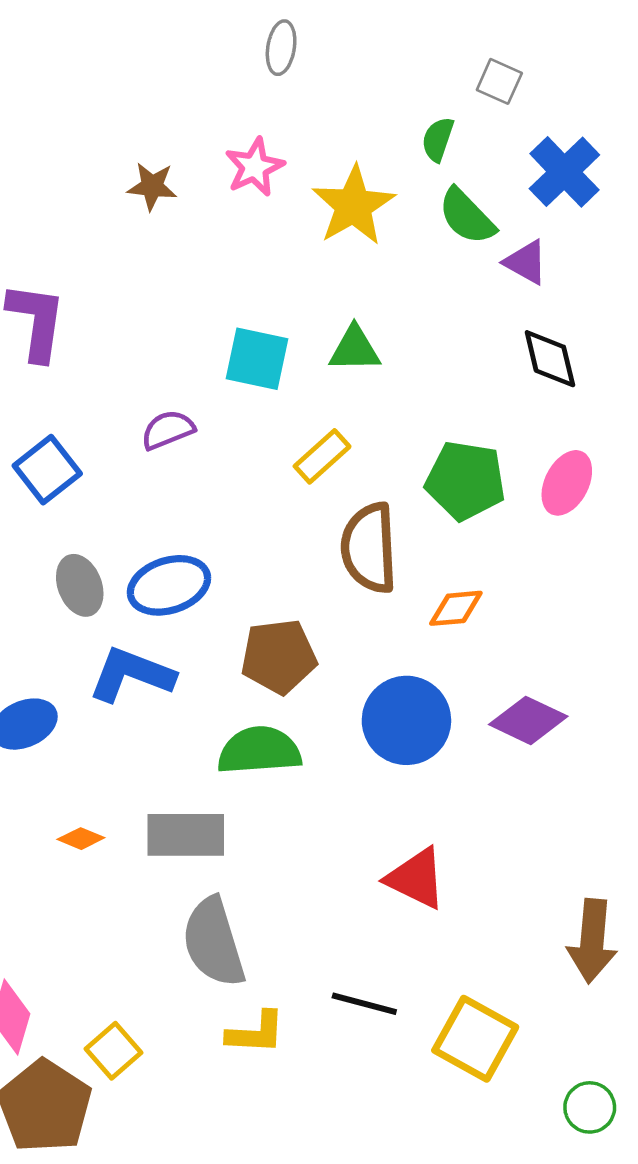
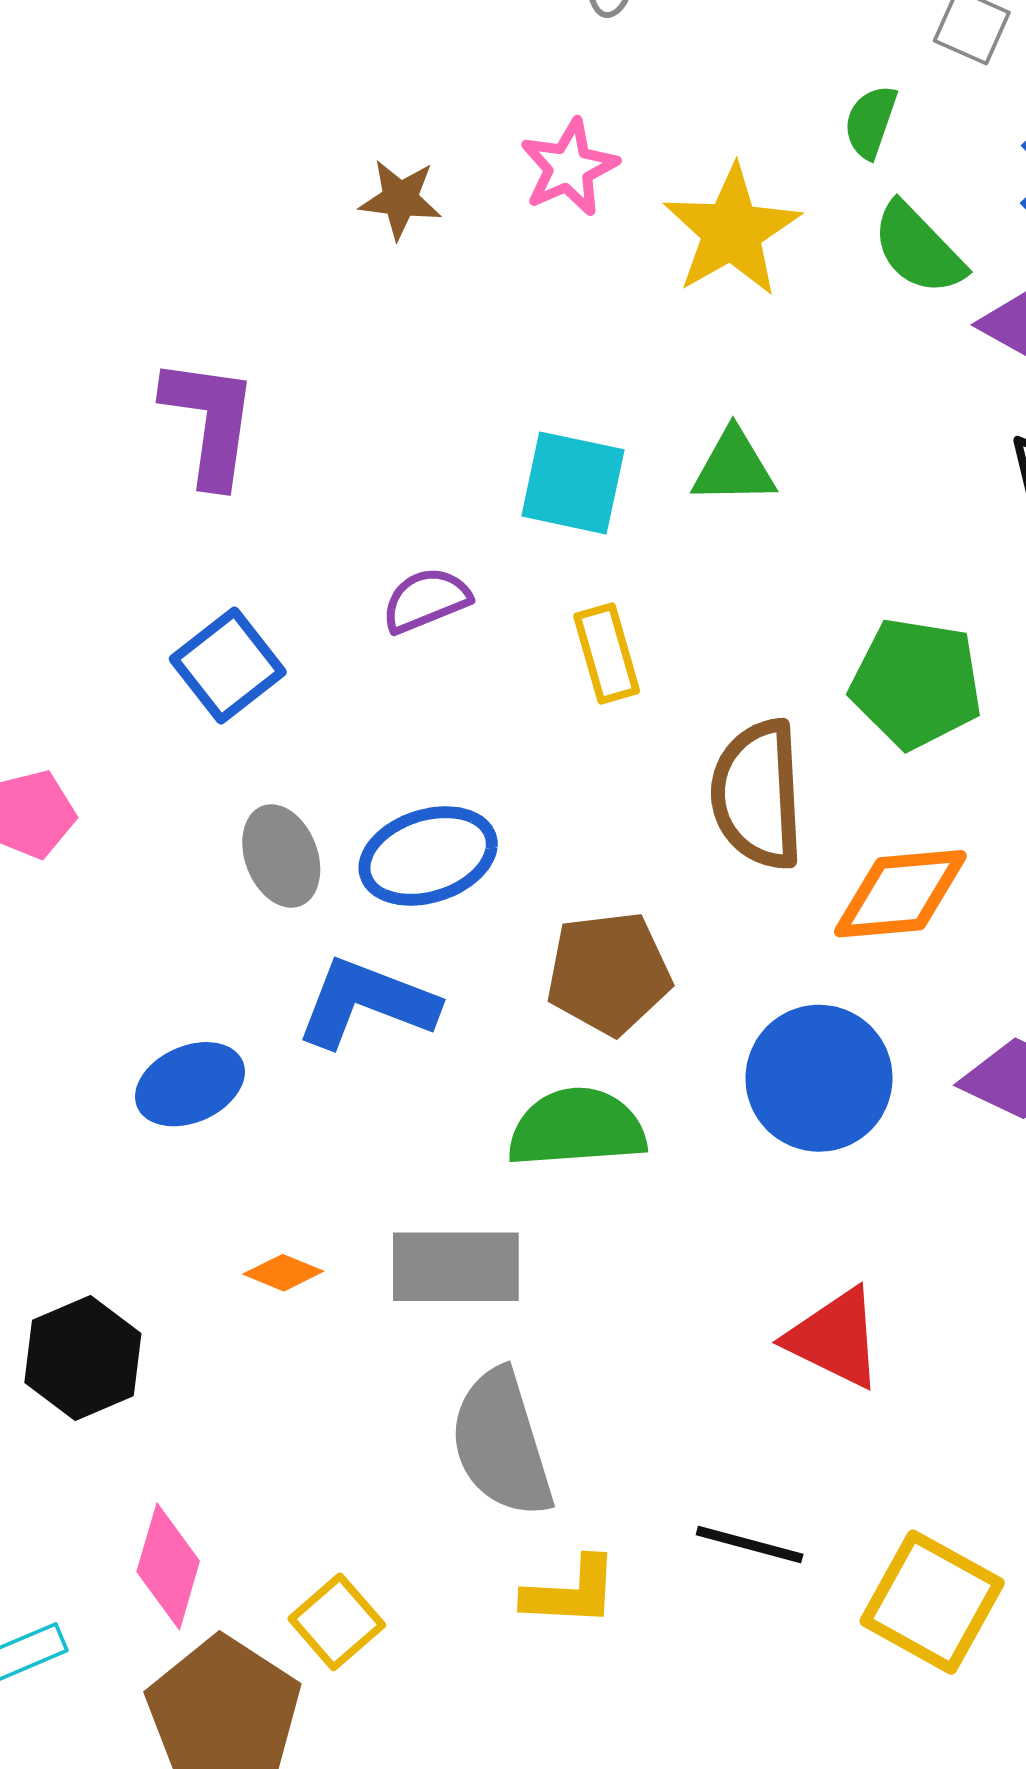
yellow rectangle: (322, 456) -> (607, 654), moved, turned -64
orange diamond: (456, 608) -> (900, 894), size x1.5

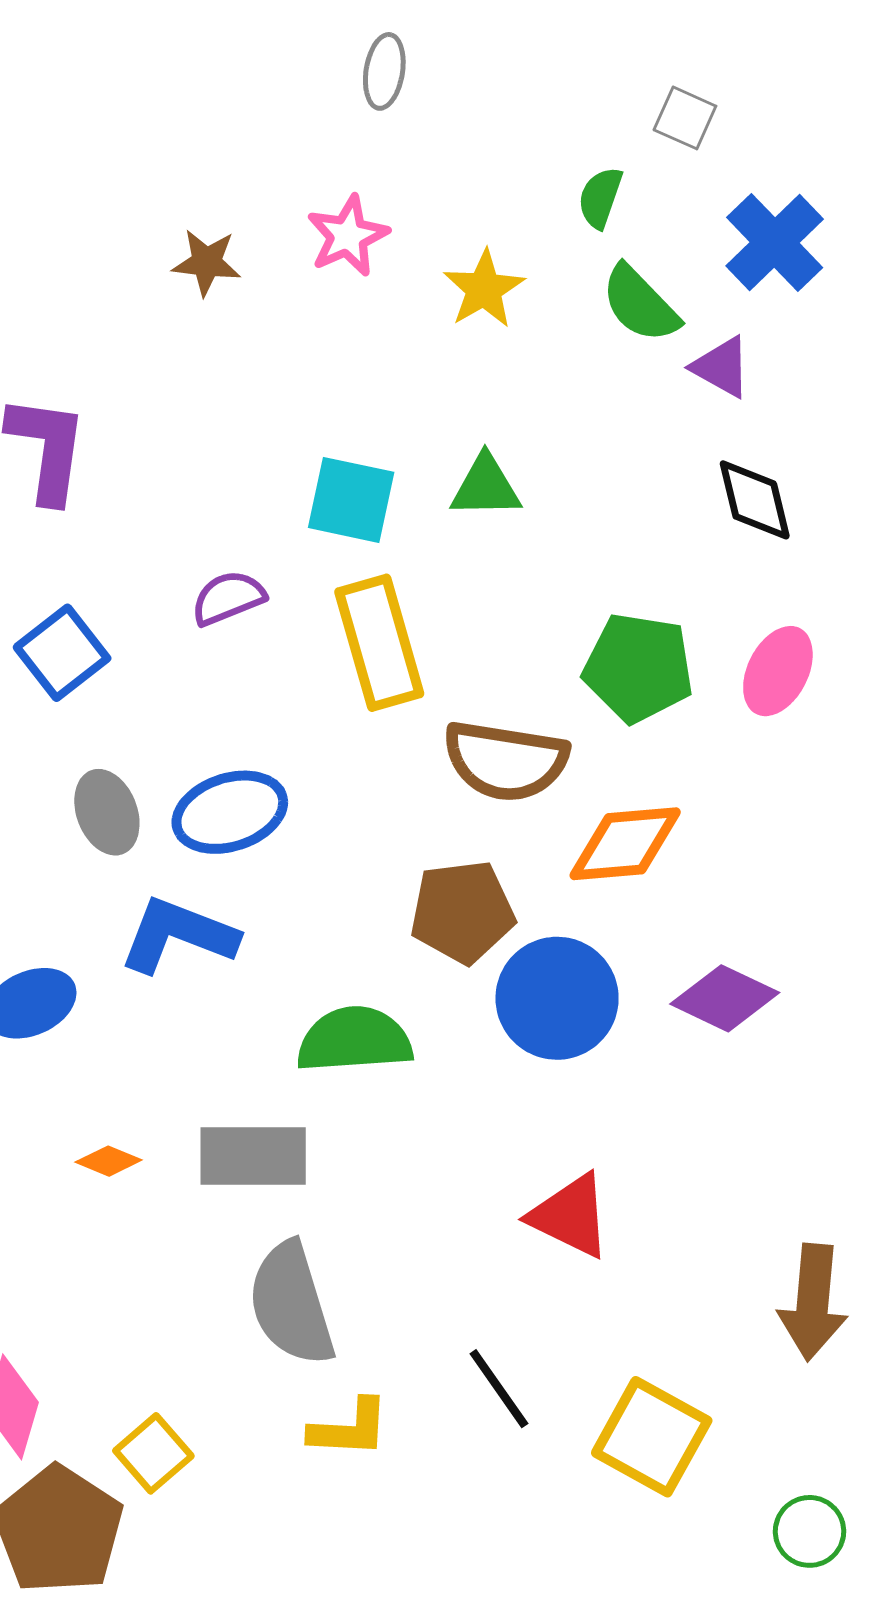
yellow star: (732, 231) -> (484, 289), size x0.7
yellow rectangle: (607, 654) -> (379, 643), size x1.6
brown semicircle: (757, 794) -> (506, 761), turned -78
brown pentagon: (609, 973) -> (462, 912), moved
black line: (750, 1545) -> (499, 1389), turned 40

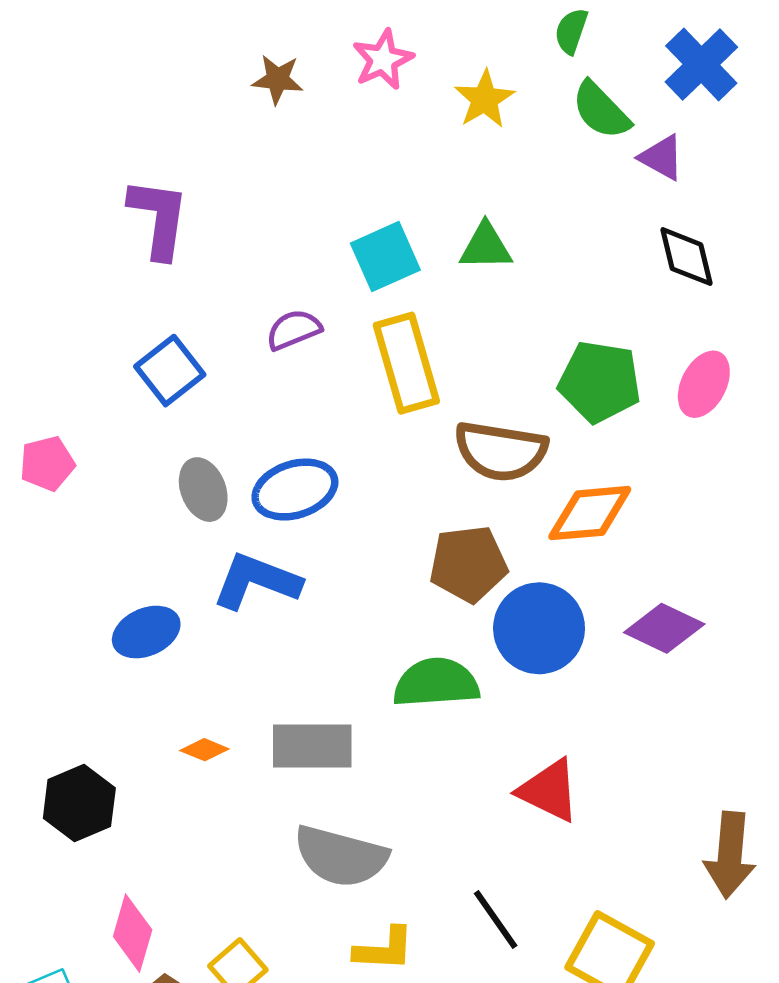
cyan square: (351, 500) -> (385, 257), turned -36
green semicircle: (354, 1040) -> (436, 683), moved
gray semicircle: (291, 1304) -> (341, 856), turned -58

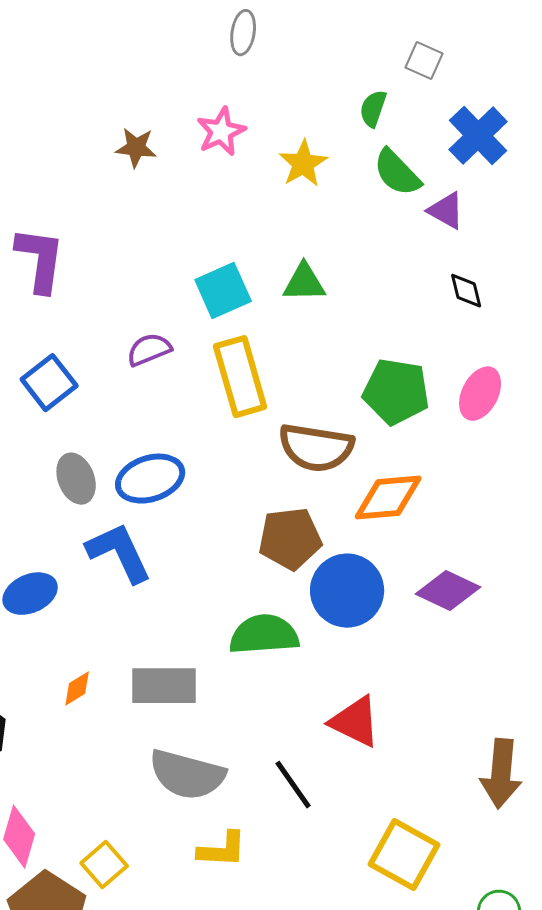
black diamond: (686, 257) -> (466, 291), size x0.7
blue L-shape: (256, 581) -> (119, 553), turned 44
orange diamond: (204, 750) -> (77, 689), turned -54
black line: (496, 919) -> (293, 785), moved

